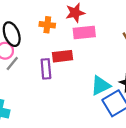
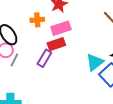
pink rectangle: (84, 32) -> (61, 28), moved
purple rectangle: (46, 69) -> (44, 58), turned 48

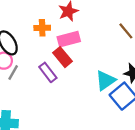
red rectangle: (56, 44) -> (63, 57), turned 66
purple rectangle: (44, 58) -> (48, 72), turned -72

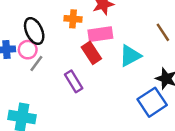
purple rectangle: (48, 72) -> (74, 81), moved
cyan triangle: (105, 80) -> (130, 56), moved

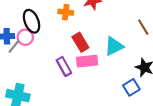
pink rectangle: (100, 34) -> (87, 61), moved
gray line: (36, 64) -> (14, 46), moved
blue square: (152, 102) -> (131, 87), size x0.7

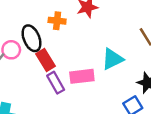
black ellipse: (32, 21) -> (32, 38), moved
red rectangle: (80, 42) -> (45, 60), moved

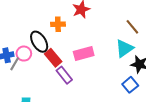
cyan triangle: (112, 59) -> (124, 48), moved
pink rectangle: (82, 76) -> (84, 54), moved

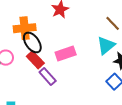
orange cross: (58, 24) -> (25, 28), moved, size x1.5
black ellipse: (39, 42) -> (32, 43), moved

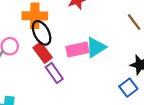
cyan triangle: (106, 45) -> (96, 47), moved

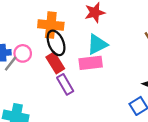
cyan triangle: (96, 47) -> (97, 44), moved

